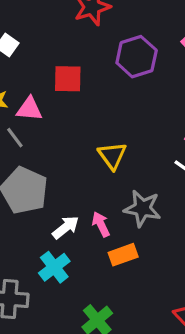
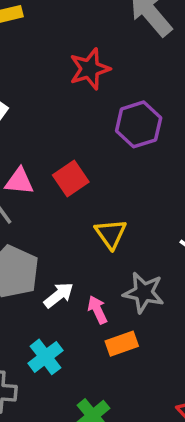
red square: (68, 79) -> (71, 178), moved, turned -36
white arrow: (66, 227) -> (59, 295), moved

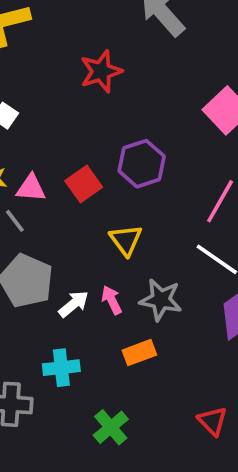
purple hexagon: (139, 124) -> (142, 164), moved
pink arrow: (97, 310) -> (112, 300), moved
cyan cross: (45, 357) -> (61, 368), turned 32

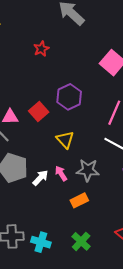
red star: (101, 71) -> (41, 49), size x0.7
cyan cross: (61, 368) -> (41, 242), moved, turned 30
green cross: (111, 427) -> (81, 241), moved

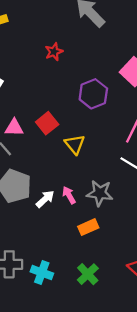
purple hexagon: (69, 97) -> (93, 94), moved
yellow triangle: (65, 140) -> (75, 144), moved

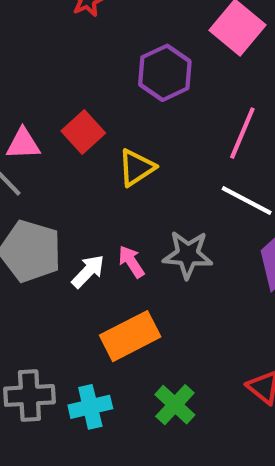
yellow triangle: (75, 144) -> (136, 168), turned 40
orange rectangle: (88, 227) -> (130, 336), moved, size x1.5
cyan cross: (42, 273) -> (90, 407), turned -30

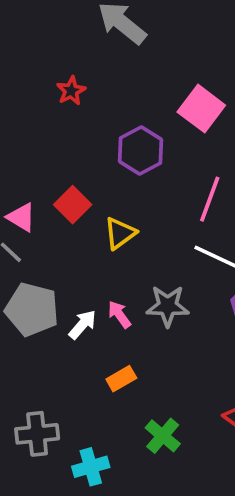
pink triangle: (23, 144) -> (21, 217), turned 36
orange rectangle: (130, 336) -> (121, 379), size x0.6
cyan cross: (90, 407) -> (91, 467), moved

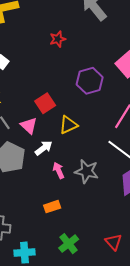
pink triangle: (21, 217) -> (29, 126), moved
white arrow: (82, 325) -> (44, 148), moved

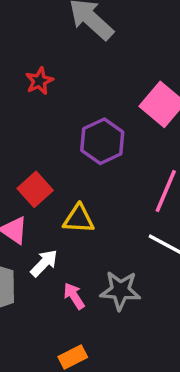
yellow triangle: (68, 125) -> (79, 219), turned 36

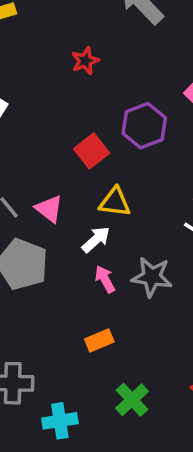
red square: (35, 189) -> (92, 151), moved
white arrow: (44, 263) -> (96, 240), moved

